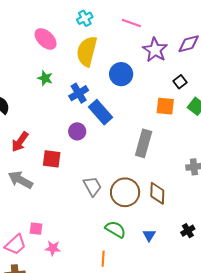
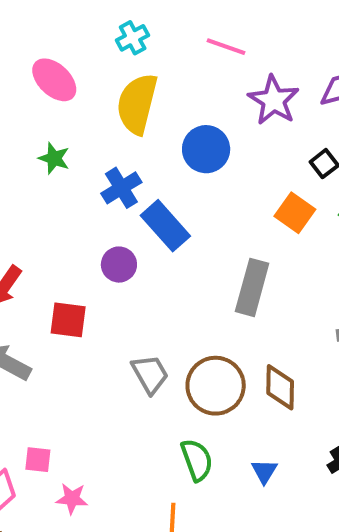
orange square: (165, 106) -> (295, 213), turned 30
green semicircle: (115, 229) -> (197, 460), turned 40

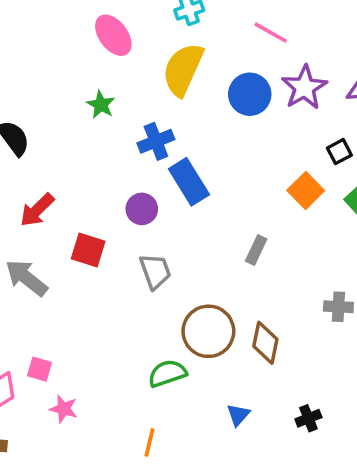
blue circle: (206, 149) -> (250, 94), moved
gray rectangle: (252, 287) -> (256, 250), size x0.6
gray trapezoid: (150, 374) -> (155, 271), moved
green semicircle: (197, 460) -> (167, 373), moved, turned -99

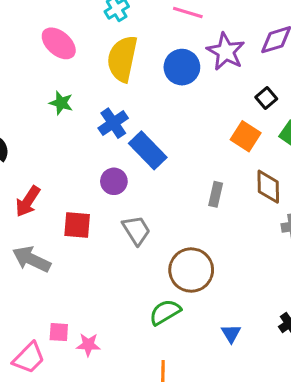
brown diamond: (265, 343) -> (268, 187), moved
pink star: (64, 409) -> (88, 345), moved

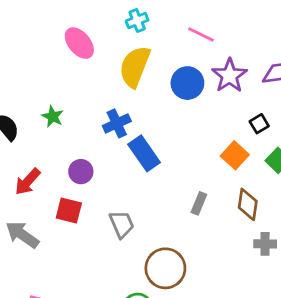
green star: (61, 103) -> (53, 117), moved
purple circle: (114, 181) -> (81, 172), moved

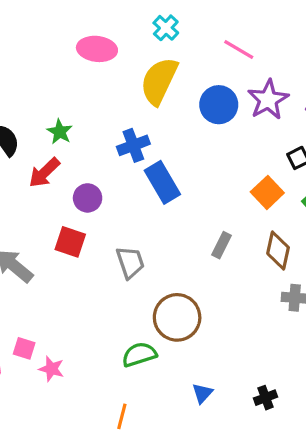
cyan cross: (137, 21) -> (166, 28), turned -30
pink ellipse: (79, 43) -> (97, 49), turned -48
red arrow: (28, 182) -> (44, 173), moved

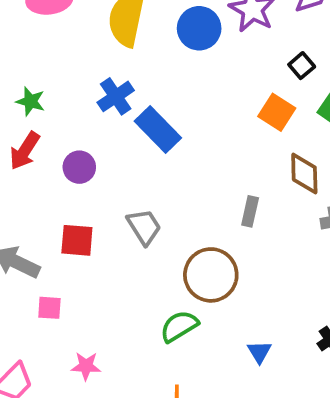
red square: (70, 242) -> (77, 240), moved
gray rectangle: (222, 245) -> (250, 211), moved
pink square: (24, 348) -> (49, 308), moved

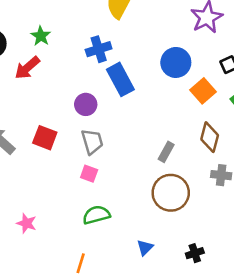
blue circle: (199, 28) -> (176, 62), moved
purple circle: (79, 167) -> (86, 104), moved
brown circle: (211, 275) -> (171, 193), moved
pink square: (49, 308) -> (89, 174), moved

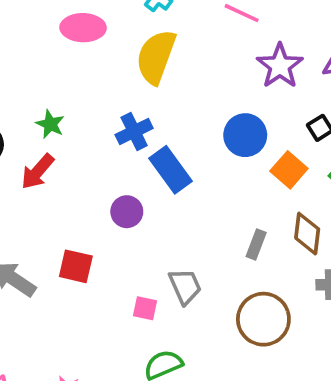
gray trapezoid: (92, 142) -> (185, 286), moved
gray rectangle: (166, 152) -> (256, 244), moved

